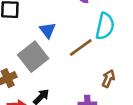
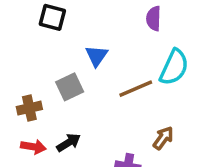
gray square: (33, 57) -> (70, 87), size x0.7

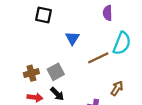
gray square: (70, 87) -> (56, 72), moved
black arrow: (69, 143) -> (57, 94), turned 80

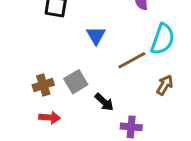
brown arrow: (117, 88) -> (165, 85), moved
black arrow: (57, 94) -> (104, 102), moved

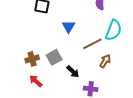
brown arrow: (165, 85) -> (105, 61), moved
red arrow: (50, 118) -> (36, 81), turned -144

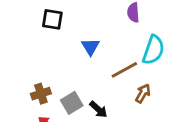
gray square: (54, 57) -> (72, 103), moved

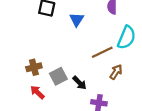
blue triangle: (90, 47) -> (77, 20), moved

